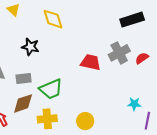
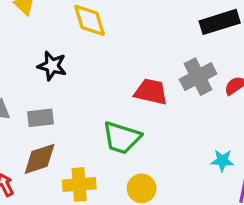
green trapezoid: (51, 89) -> (122, 138), moved, turned 40

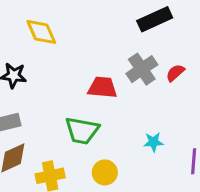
cyan star: (222, 161) -> (153, 142), moved

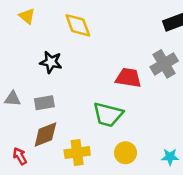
cyan star: (153, 142) -> (170, 157), moved

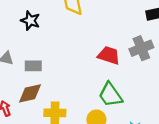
black star: (51, 62) -> (30, 21), moved
green trapezoid: (108, 115) -> (110, 95), moved, turned 32

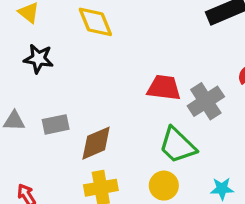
gray cross: (141, 48) -> (206, 101), moved
brown diamond: (30, 93) -> (96, 143), moved

